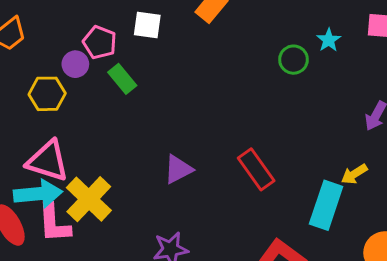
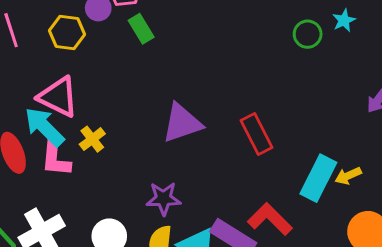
purple triangle: (178, 169) -> (182, 123), size x1.4
yellow arrow: (354, 174) -> (348, 176), moved
cyan arrow: (38, 194) -> (44, 127), turned -138
yellow cross: (89, 199) -> (92, 139), size x0.6

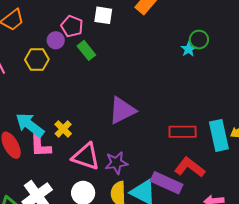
cyan star: (344, 20) -> (189, 49), moved
pink triangle: (58, 97) -> (86, 157), moved
red rectangle: (256, 134) -> (183, 132), moved, turned -56
cyan rectangle: (318, 178) -> (219, 135), turned -32

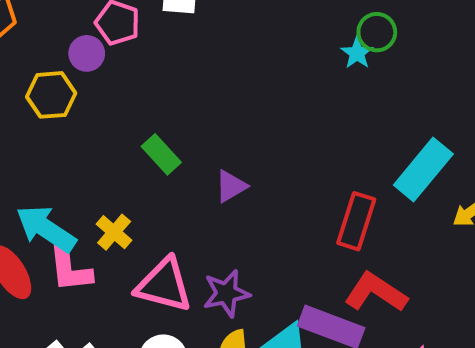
green rectangle: (86, 50) -> (161, 154), moved
purple triangle: (122, 110) -> (231, 186), size x0.6
red rectangle: (183, 132) -> (356, 221), turned -68
cyan rectangle: (219, 135) -> (423, 169), moved, turned 56

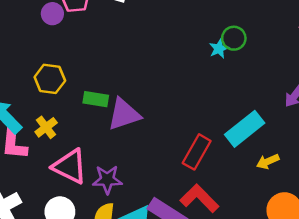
yellow hexagon: (51, 95) -> (50, 79), moved
green rectangle: (161, 154) -> (96, 99), moved, turned -50
purple triangle: (231, 186) -> (124, 114), size x1.6

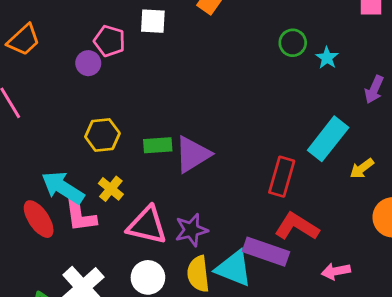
cyan star: (219, 49) -> (327, 58), moved

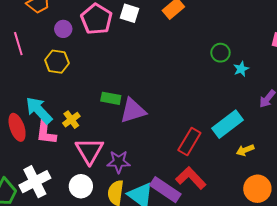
pink pentagon: (109, 41) -> (97, 19), size x1.4
purple circle: (88, 63) -> (63, 29), moved
yellow hexagon: (102, 135) -> (57, 62), moved
pink triangle: (147, 225) -> (89, 151), turned 32

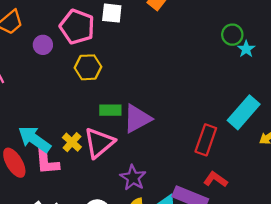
green circle: (220, 53) -> (232, 35), moved
yellow hexagon: (57, 62) -> (88, 67), moved
pink triangle: (89, 151) -> (99, 143), moved, turned 32
purple star: (119, 162) -> (133, 178), turned -30
red L-shape: (191, 178) -> (215, 179), size x0.7

